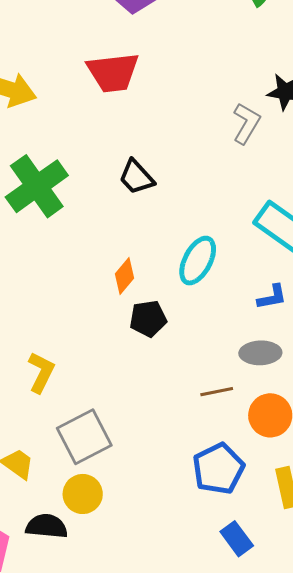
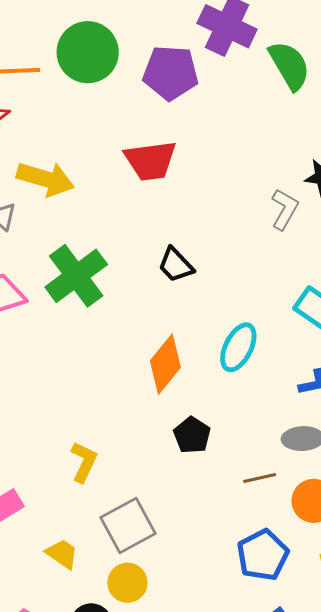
orange diamond: (124, 276) -> (165, 364), size x1.6
black pentagon: (148, 319) -> (192, 435), moved, turned -30

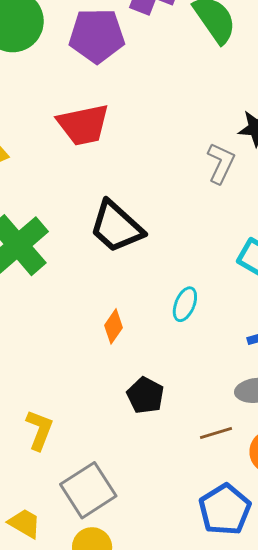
black trapezoid: (176, 265) -> (116, 227), size x1.5
cyan ellipse: (238, 347) -> (185, 304), size x0.7
orange diamond: (165, 364) -> (113, 326), size x0.6

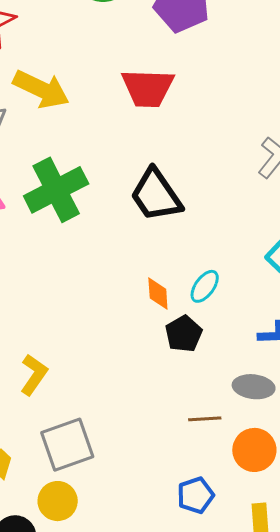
orange diamond: (113, 326) -> (158, 294), moved, turned -52
black pentagon: (145, 395) -> (184, 334), moved
blue pentagon: (225, 510) -> (196, 495), size x0.7

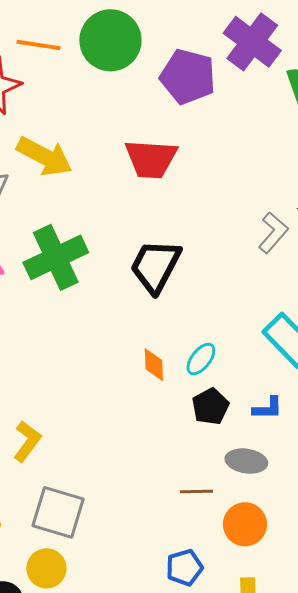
black trapezoid: (156, 195) -> (155, 266), turned 60
black pentagon: (184, 334) -> (210, 406), moved
gray square: (67, 445) -> (58, 512), turned 34

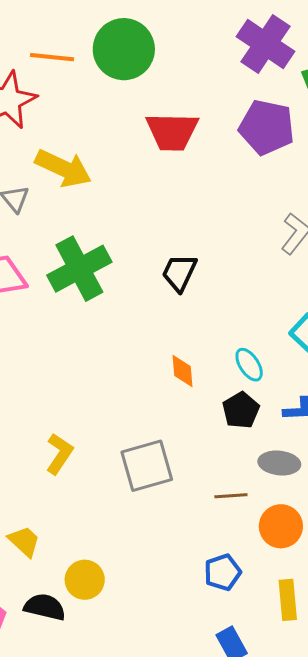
purple pentagon: (188, 77) -> (267, 127), moved
red trapezoid: (151, 159) -> (172, 132), moved
black trapezoid: (155, 266) -> (179, 273), size x0.7
cyan ellipse: (201, 359) -> (249, 365), moved, turned -68
gray square: (58, 512) -> (147, 466), moved, turned -30

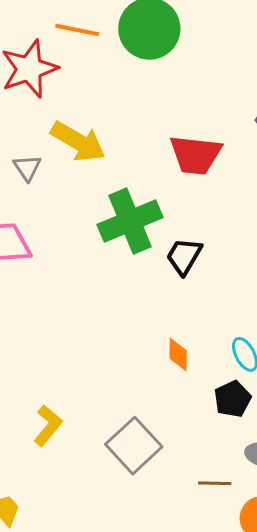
red trapezoid: (172, 132) -> (196, 155), moved
green cross: (79, 269) -> (130, 221), moved
gray square: (147, 466) -> (134, 446), turned -32

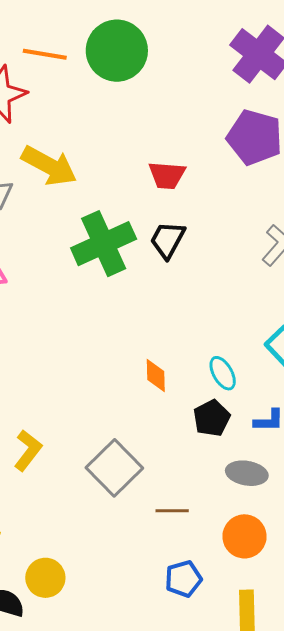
red trapezoid: (196, 155) -> (167, 175), size x0.7
black trapezoid: (184, 256) -> (168, 240), moved
brown line: (215, 483) -> (172, 511), moved

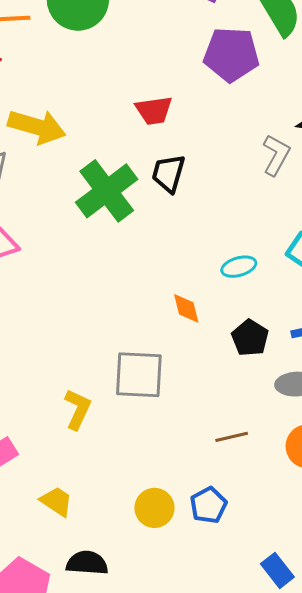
cyan ellipse: (223, 373) -> (239, 267), moved, turned -64
gray square: (114, 468) -> (139, 375), moved, turned -30
yellow circle: (45, 578) -> (154, 508), moved
blue pentagon: (183, 579) -> (208, 505), moved

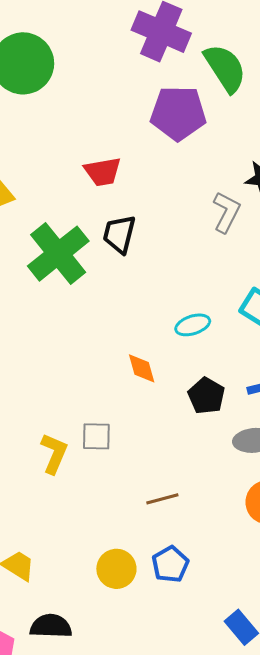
gray square: (139, 375) -> (96, 436), size x0.6
yellow L-shape: (78, 409) -> (54, 453), moved
brown line: (232, 437) -> (162, 499), moved

